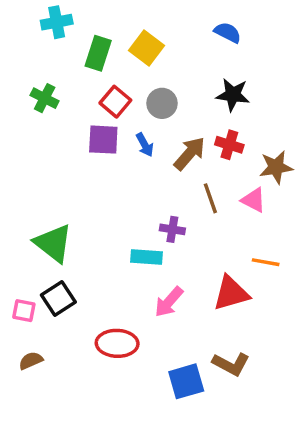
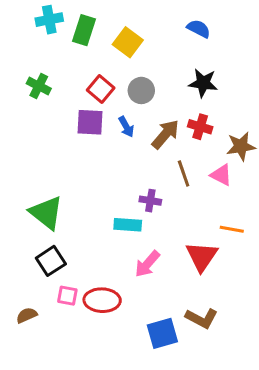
green rectangle: (98, 53) -> (84, 30), moved
red triangle: (231, 293) -> (202, 256), turned -40
pink square: (24, 311) -> (67, 296), moved

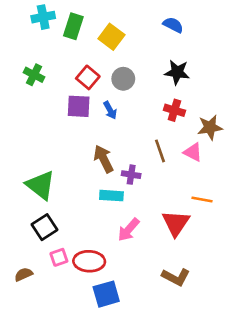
brown arrow: (165, 134) -> (104, 159), moved, turned -68
pink square: (67, 296) -> (59, 257), turned -30
blue square: (162, 333) -> (106, 294), moved

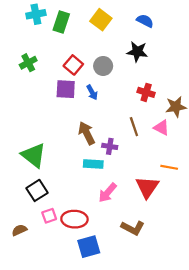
yellow square: (111, 37) -> (101, 20), moved
black star: (177, 72) -> (137, 52), moved
green cross: (34, 75) -> (28, 63), turned 35
brown L-shape: (176, 277) -> (133, 228), moved

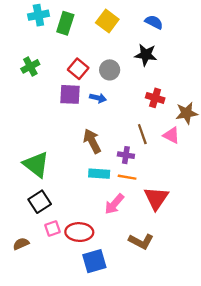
blue arrow: (92, 92) -> (98, 98), turned -48
purple cross: (110, 146) -> (126, 155), moved
orange line: (169, 167) -> (127, 177), moved

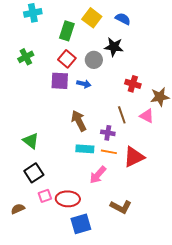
blue semicircle: (154, 22) -> (123, 19), moved
green rectangle: (65, 23) -> (67, 31), moved
black star: (146, 55) -> (114, 47), moved
green triangle: (36, 164) -> (31, 141), size x0.7
red triangle: (156, 198) -> (134, 157), moved, turned 30

